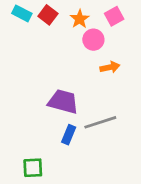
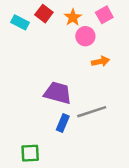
cyan rectangle: (22, 13) -> (20, 22), moved

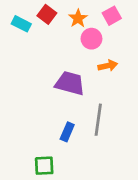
purple trapezoid: (58, 93) -> (70, 83), moved
gray line: (92, 112) -> (98, 120), turned -64
green square: (30, 153) -> (44, 166), moved

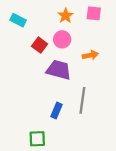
red square: (47, 14) -> (40, 45), moved
pink square: (112, 16) -> (94, 13), turned 35
pink circle: (91, 39) -> (62, 39), moved

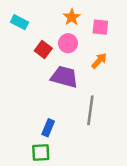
pink square: (94, 13) -> (100, 27), moved
orange arrow: (90, 55) -> (99, 61), turned -35
blue rectangle: (56, 111) -> (48, 128), moved

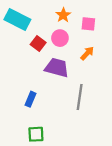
cyan rectangle: (20, 22) -> (17, 19), size x1.6
blue rectangle: (48, 128) -> (30, 99), moved

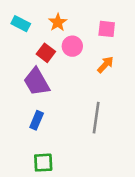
orange star: (63, 15) -> (58, 22), moved
cyan rectangle: (17, 19) -> (21, 24), size x0.6
purple trapezoid: (57, 68) -> (37, 82), moved, turned -135

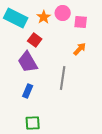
cyan rectangle: (21, 24) -> (16, 18), size x1.6
pink circle: (72, 46) -> (63, 13), moved
gray line: (96, 118) -> (63, 78), moved

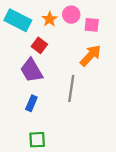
orange arrow: (80, 49) -> (91, 56), size x1.5

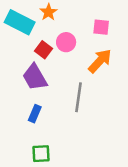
pink circle: (71, 15) -> (66, 42), moved
orange star: (50, 19) -> (49, 12), moved

